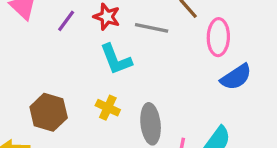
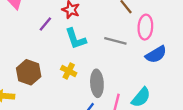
purple line: (66, 21) -> (45, 24), moved
gray line: (152, 28) -> (115, 41), moved

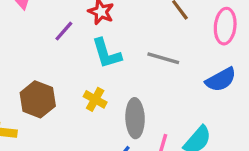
pink ellipse: (145, 27) -> (225, 26), moved

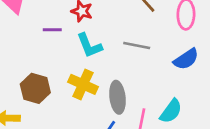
purple line: (64, 31) -> (52, 30), turned 54
yellow cross: (95, 99) -> (83, 84), size x1.5

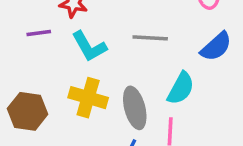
cyan semicircle: (171, 111) -> (181, 88), moved

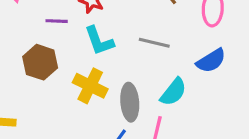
brown hexagon: (28, 111) -> (40, 62), moved

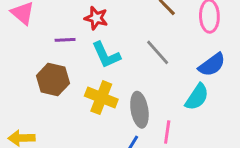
gray line: (154, 43) -> (158, 52), turned 40
cyan semicircle: (173, 92) -> (197, 97), moved

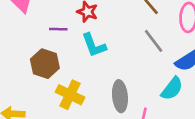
gray line: (158, 52) -> (154, 41), moved
yellow cross: (101, 98) -> (70, 95), moved

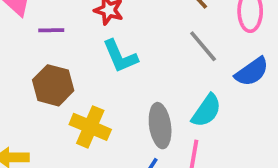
purple line: (58, 29) -> (51, 30), moved
cyan semicircle: (172, 89) -> (206, 111), moved

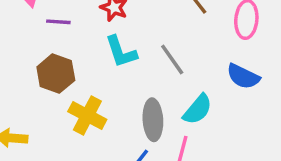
gray line: (203, 46) -> (172, 59), moved
blue semicircle: (252, 72) -> (243, 76), turned 56

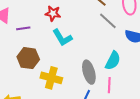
gray line: (172, 59) -> (108, 21), moved

